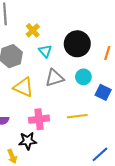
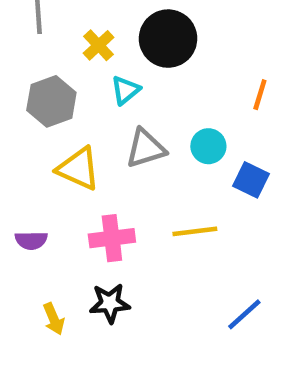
black circle: (77, 44) -> (168, 39), moved
cyan triangle: (45, 51) -> (125, 90), turned 32
black star: (28, 141) -> (110, 303), moved

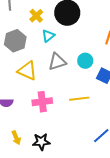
black star: (110, 303) -> (41, 142), moved

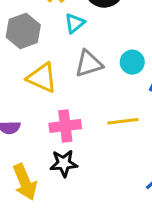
yellow arrow: (16, 138) -> (25, 182), size x1.6
black star: (41, 142) -> (64, 163), moved

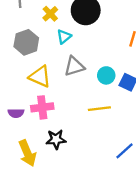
cyan circle: (132, 62) -> (106, 75), moved
pink cross: (65, 126) -> (42, 107), moved

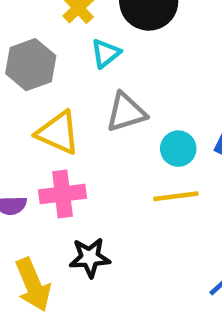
cyan circle: (106, 75) -> (178, 149), moved

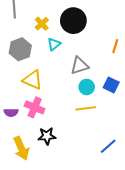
gray triangle: (126, 112) -> (80, 66), moved
pink cross: (62, 194) -> (35, 107), turned 30

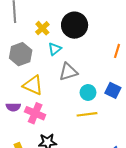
gray triangle: (80, 66) -> (68, 72), moved
purple semicircle: (11, 113) -> (13, 107), moved

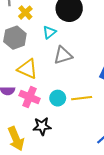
yellow cross: (42, 28) -> (25, 13), moved
cyan circle: (88, 92) -> (58, 98), moved

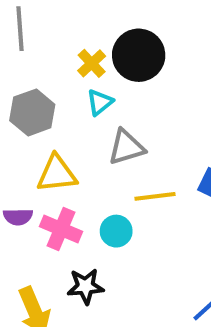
yellow cross: (25, 13) -> (92, 63), moved
yellow triangle: (27, 69) -> (57, 174), turned -30
yellow line: (82, 98) -> (155, 196), moved

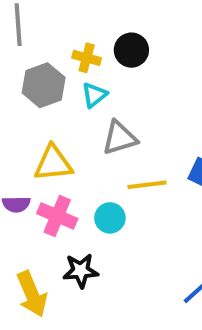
black circle: (139, 55) -> (131, 50), size x0.7
yellow cross: (92, 63) -> (87, 58), turned -32
gray hexagon: (32, 112) -> (44, 85), moved

